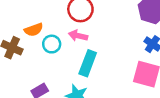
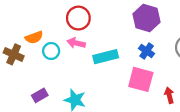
cyan rectangle: (88, 63) -> (106, 57), moved, turned 55

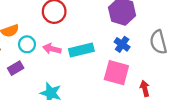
pink arrow: (76, 43) -> (52, 49), moved
purple rectangle: (40, 95) -> (16, 68), moved

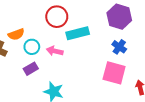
cyan rectangle: (81, 50) -> (78, 33), moved
purple rectangle: (16, 68) -> (31, 69), moved

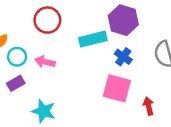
cyan rectangle: (78, 33) -> (93, 39), moved

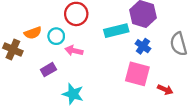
cyan circle: (17, 57) -> (56, 36), moved
red arrow: (149, 106) -> (165, 90), turned 128

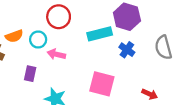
purple rectangle: (48, 70) -> (30, 74), turned -48
pink square: (137, 74) -> (102, 84), moved

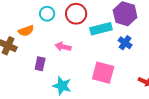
red circle: (59, 17) -> (76, 14), moved
cyan circle: (38, 39) -> (47, 14), moved

